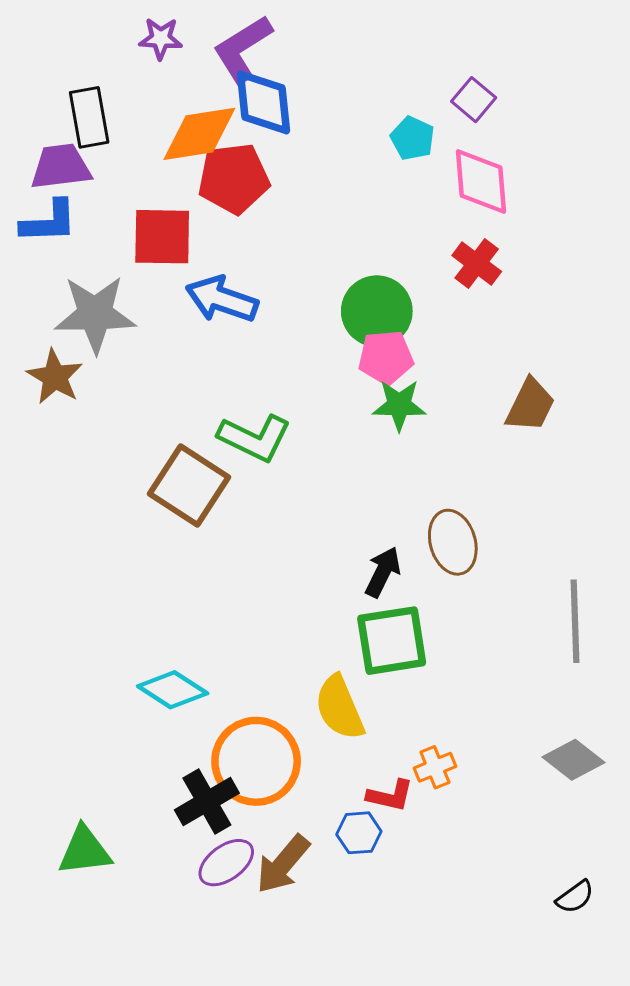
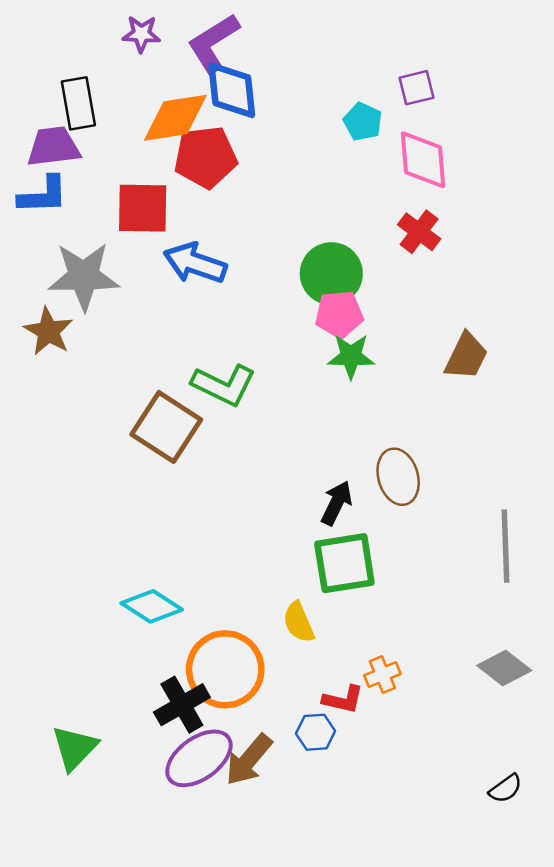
purple square: (474, 100) -> (416, 88), turned 36
yellow semicircle: (340, 708) -> (299, 622), size x0.7
green triangle: (85, 851) -> (75, 748), turned -39
purple ellipse: (226, 863) -> (199, 758), size x1.4

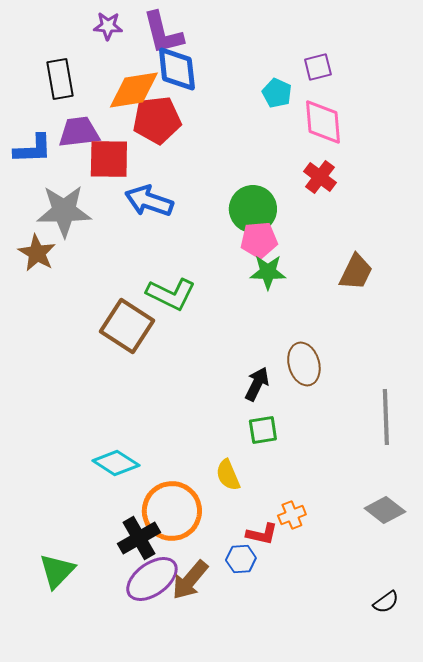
purple L-shape: (213, 43) -> (163, 33), turned -72
purple trapezoid: (54, 147) -> (79, 132), moved
green square: (344, 563) -> (263, 430), size x0.6

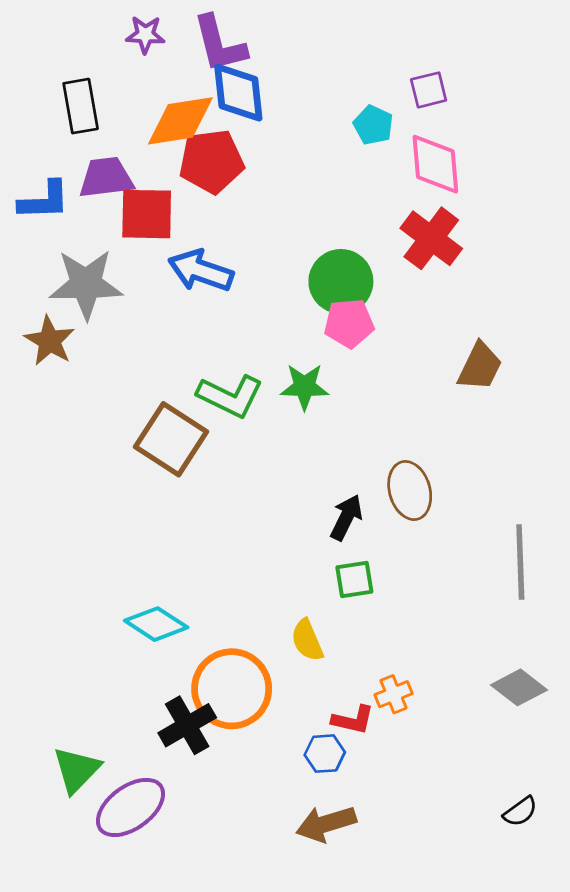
red cross: (320, 177) -> (431, 238), size x1.4
green star: (268, 272) -> (304, 387), moved
purple ellipse: (152, 579) -> (130, 807), moved
brown arrow: (190, 580) -> (326, 824), moved, turned 33

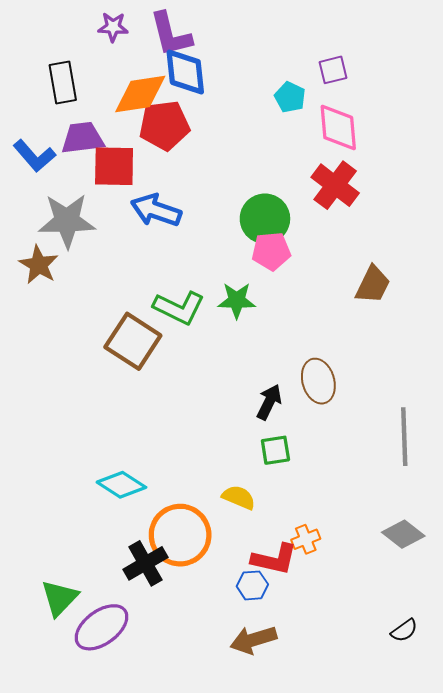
blue L-shape: (44, 201) -> (34, 156), turned 51
yellow semicircle: (307, 640) -> (239, 497), turned 136
red L-shape: (353, 720) -> (274, 559), size x1.4

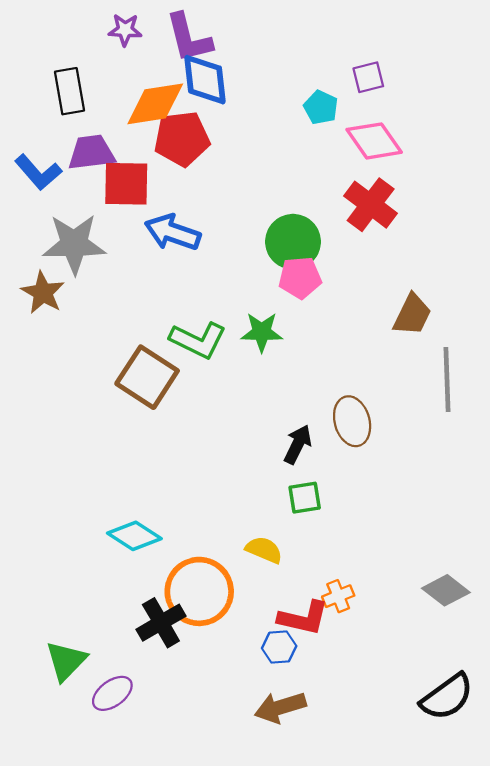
pink diamond: (338, 128) -> (374, 141), turned -30
gray line: (404, 437) -> (447, 380), moved
purple ellipse: (101, 627) -> (112, 693), size x0.7
black semicircle: (404, 630) -> (447, 697), size x1.8

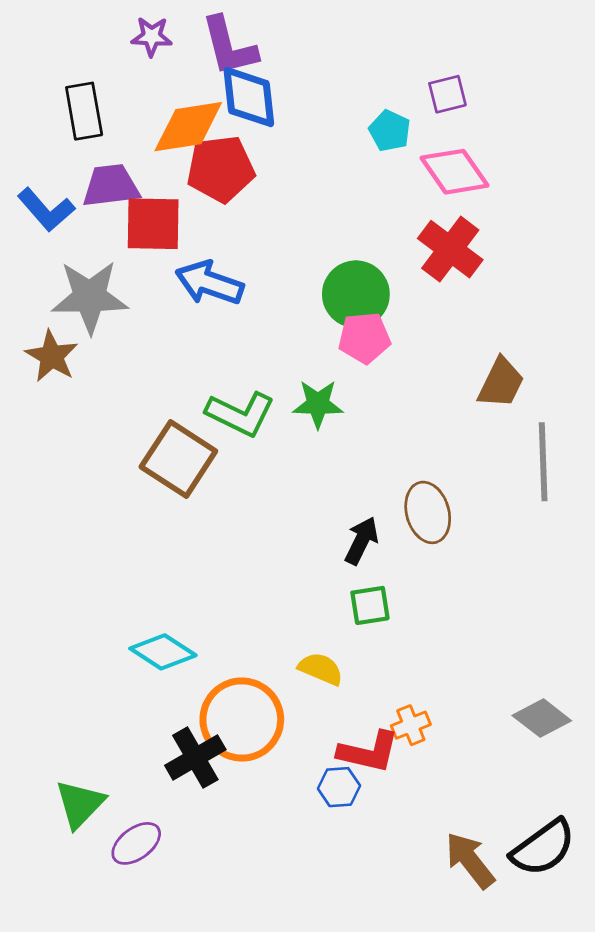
brown arrow: (280, 707) -> (470, 860), moved, turned 69

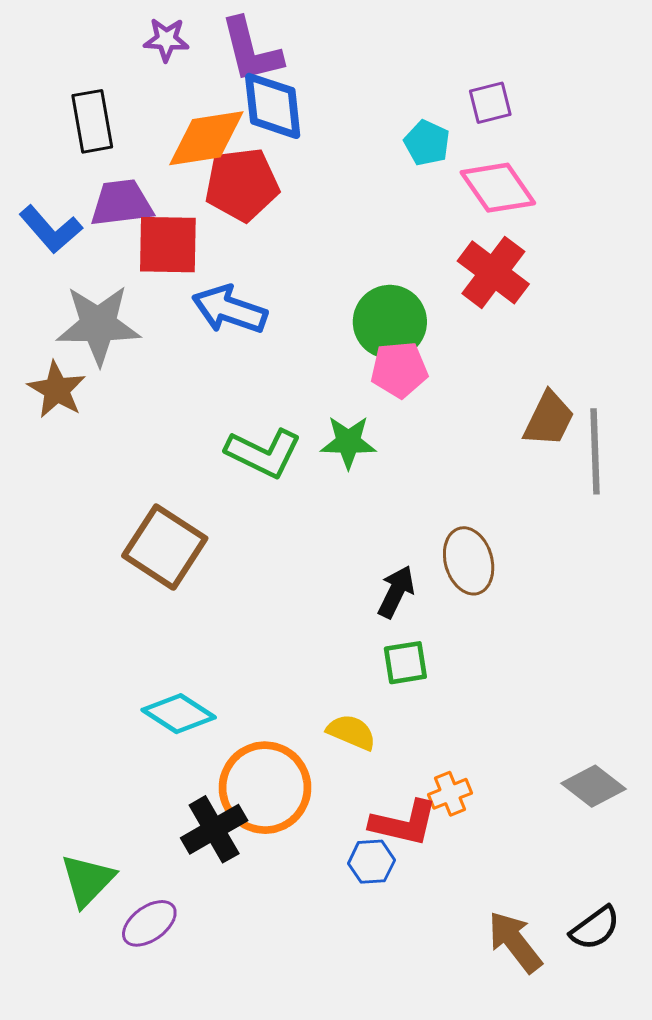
brown square: (178, 459) -> (165, 547), moved
gray line: (543, 462) -> (595, 451), moved
black semicircle: (543, 848) -> (595, 928), size x0.7

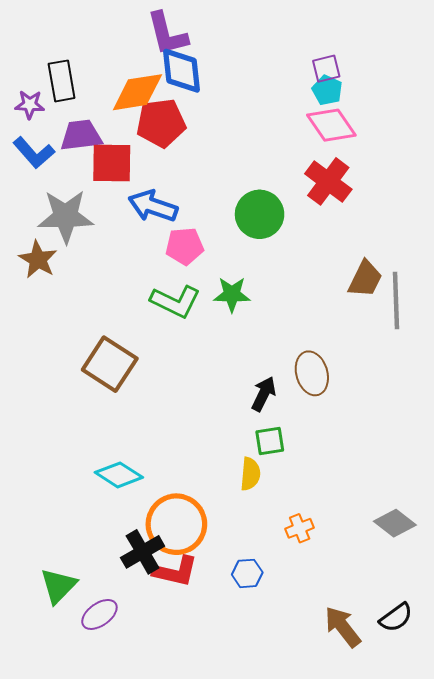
purple star: (166, 40) -> (30, 105), moved
cyan pentagon: (427, 143) -> (327, 90), moved
pink pentagon: (399, 370) -> (185, 246), moved
yellow semicircle: (351, 732) -> (250, 474), moved, turned 72
red L-shape: (404, 823) -> (175, 571), moved

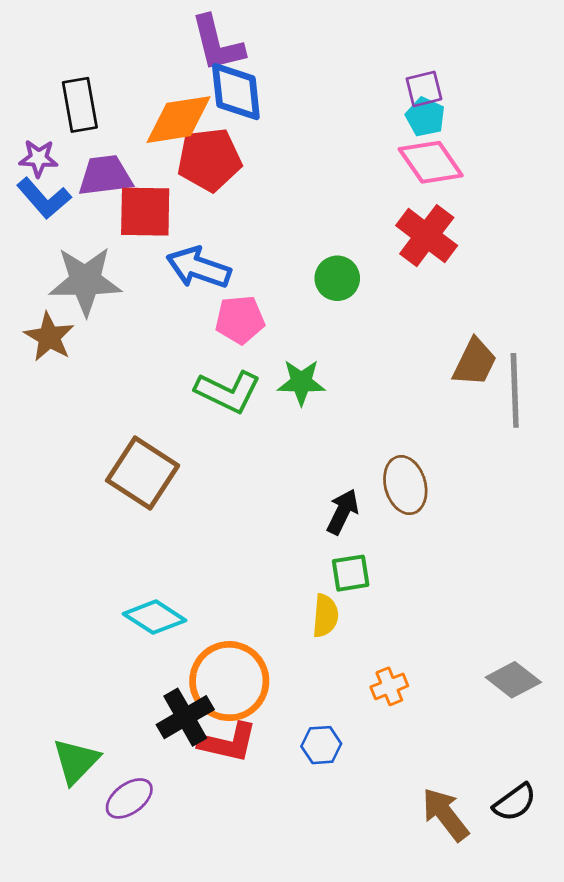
purple star: (30, 105) -> (39, 158), moved
green circle: (260, 214) -> (337, 278), size x0.7

